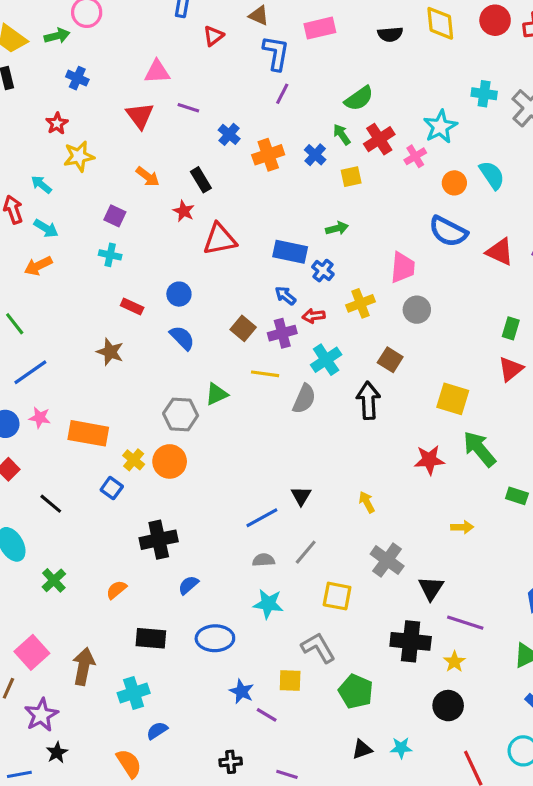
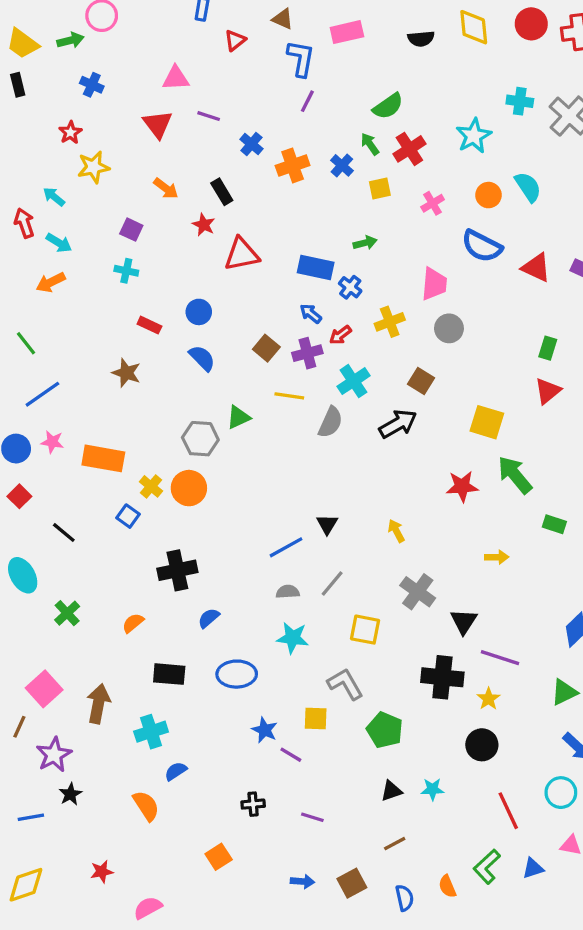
pink cross: (415, 156) -> (433, 203), moved
red arrow: (314, 316) -> (340, 335), turned -30
black arrow: (368, 400) -> (398, 424), turned 63

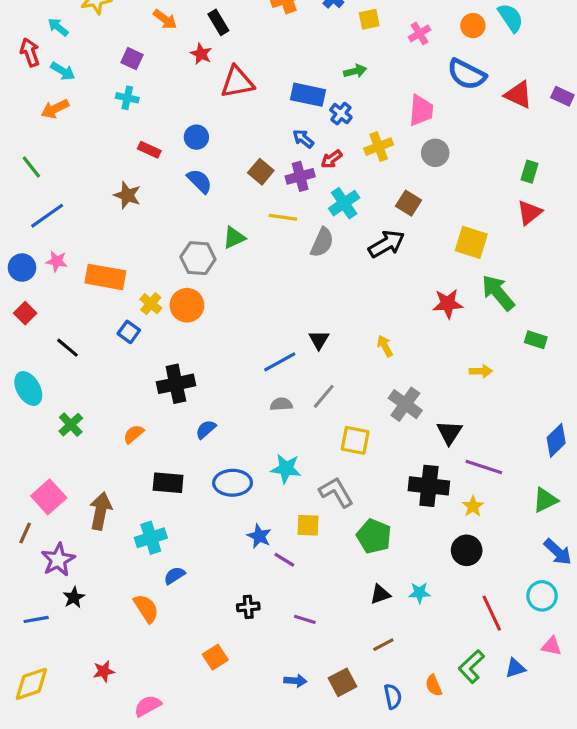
cyan star: (293, 638) -> (286, 469), moved

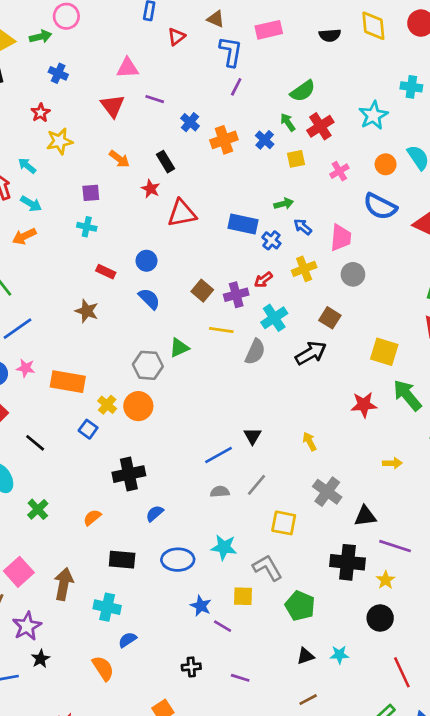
purple square: (132, 59) -> (91, 193), turned -30
blue arrow: (303, 139) -> (303, 227), moved
black triangle: (449, 432) -> (365, 516), turned 50
cyan cross: (151, 538) -> (107, 607), turned 30

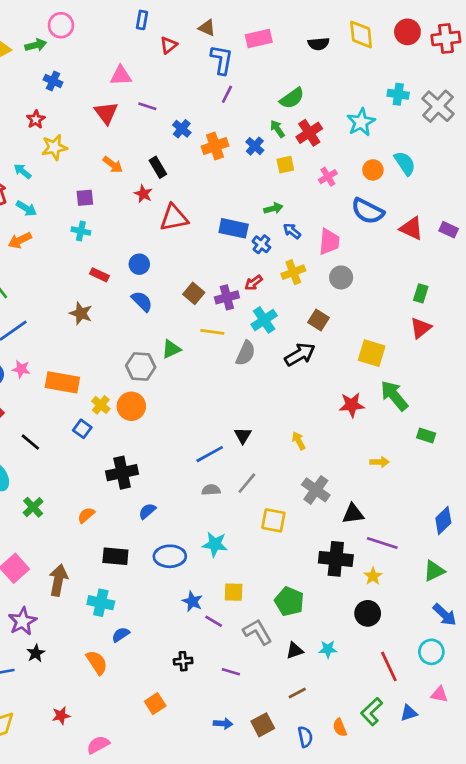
gray L-shape: (267, 568) -> (257, 632), moved

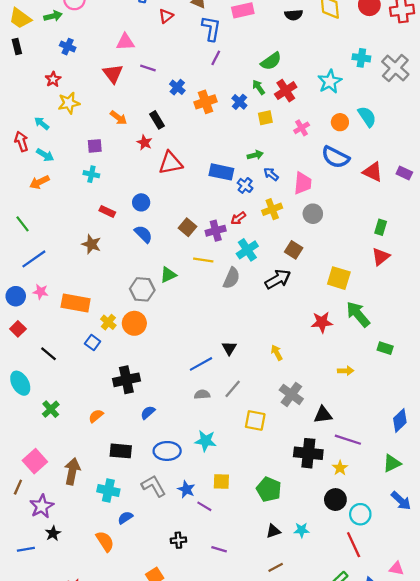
gray L-shape: (257, 632) -> (154, 486), moved
cyan circle: (431, 652) -> (360, 514), moved

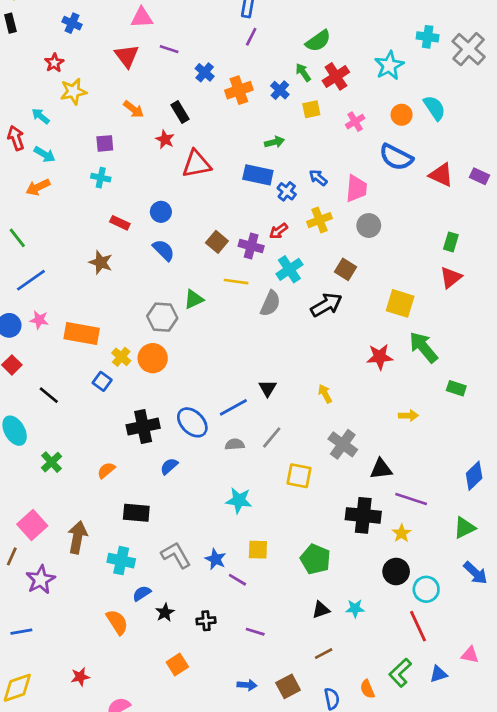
green arrow: (255, 155) -> (274, 142), moved
purple cross: (216, 231) -> (251, 246), turned 30
blue ellipse: (167, 451) -> (192, 422), moved, turned 45
black star: (53, 533) -> (165, 613), moved

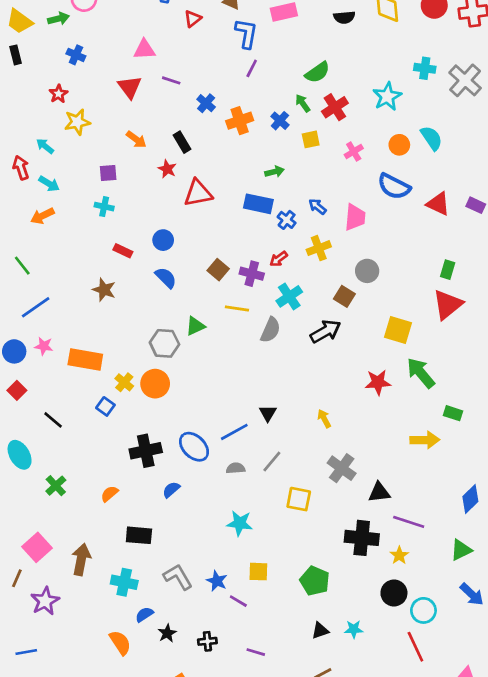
gray circle: (369, 226) -> (367, 271), moved
red triangle: (451, 277) -> (448, 304), size x1.4
yellow arrow: (408, 416) -> (425, 440), moved, size x1.5

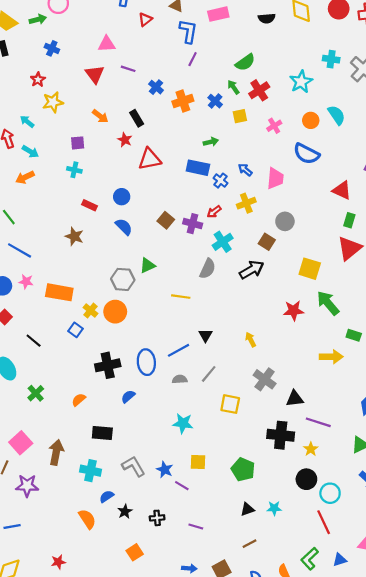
red triangle: (438, 204) -> (342, 190), moved
blue line: (36, 307) -> (20, 250), turned 65
yellow line: (237, 309) -> (181, 297), moved
blue ellipse: (194, 447) -> (146, 362), turned 40
purple star: (45, 601) -> (27, 486), turned 30

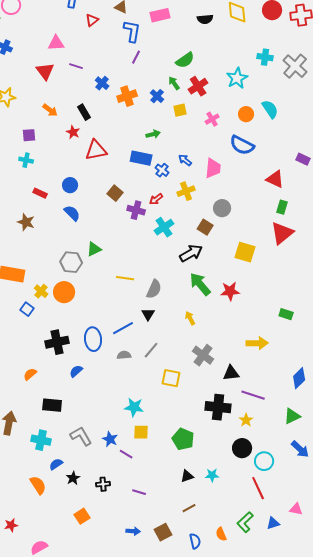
brown square: (166, 220) -> (115, 193), moved
gray semicircle: (208, 269) -> (154, 289), moved
green arrow: (328, 303) -> (200, 284), moved
yellow arrow: (331, 357) -> (257, 343), moved
cyan star: (183, 423) -> (134, 407), moved

